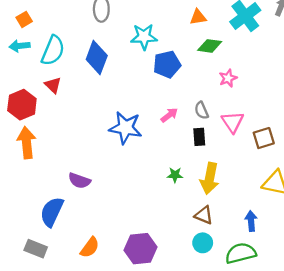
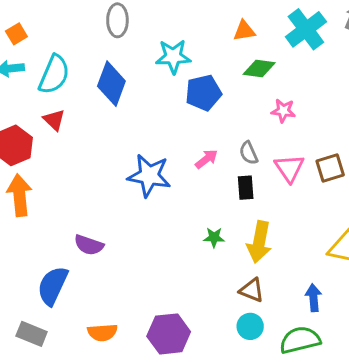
pink star: (228, 78) -> (283, 111), turned 30
brown square: (264, 138) -> (330, 168), moved
orange semicircle: (90, 247) -> (102, 332), turned 50

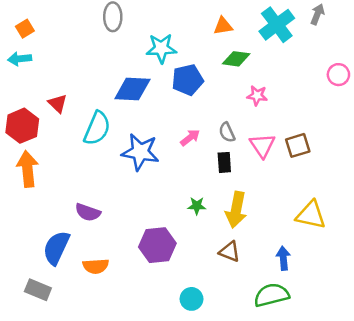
cyan semicircle: (54, 75) -> (97, 128), moved
blue diamond: (111, 84) -> (132, 89), moved, turned 72
cyan circle: (250, 326) -> (191, 299), moved
orange semicircle: (102, 332) -> (96, 266), moved
purple hexagon: (169, 334) -> (157, 245), moved

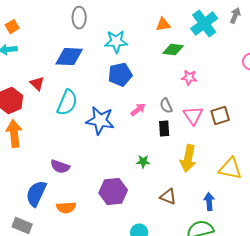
blue pentagon: (188, 80) -> (120, 75), moved
blue diamond: (132, 89) -> (69, 57), moved
yellow arrow: (236, 210) -> (188, 159), moved

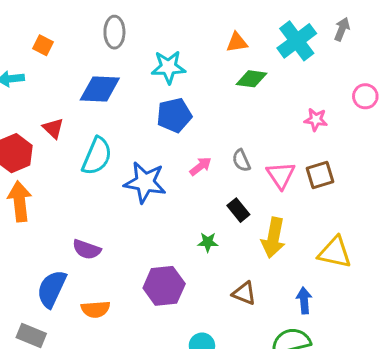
orange square: (12, 27) -> (43, 45), moved, turned -32
pink star: (189, 78) -> (316, 120), moved
black rectangle: (164, 129) -> (238, 210), moved, turned -35

